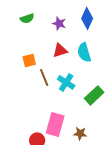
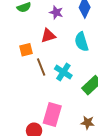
red triangle: (60, 50) -> (48, 36), moved
brown star: (80, 133) -> (88, 123), moved

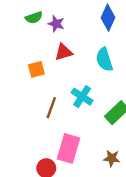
purple star: (56, 12) -> (56, 24), moved
brown line: (41, 67) -> (51, 108), moved, turned 42

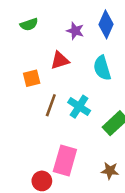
purple star: (56, 24) -> (75, 31), moved
brown line: (51, 108) -> (51, 105), moved

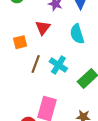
red triangle: (60, 60) -> (43, 28), turned -35

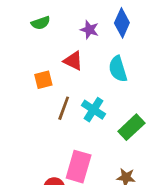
red triangle: (43, 28) -> (73, 61), turned -42

